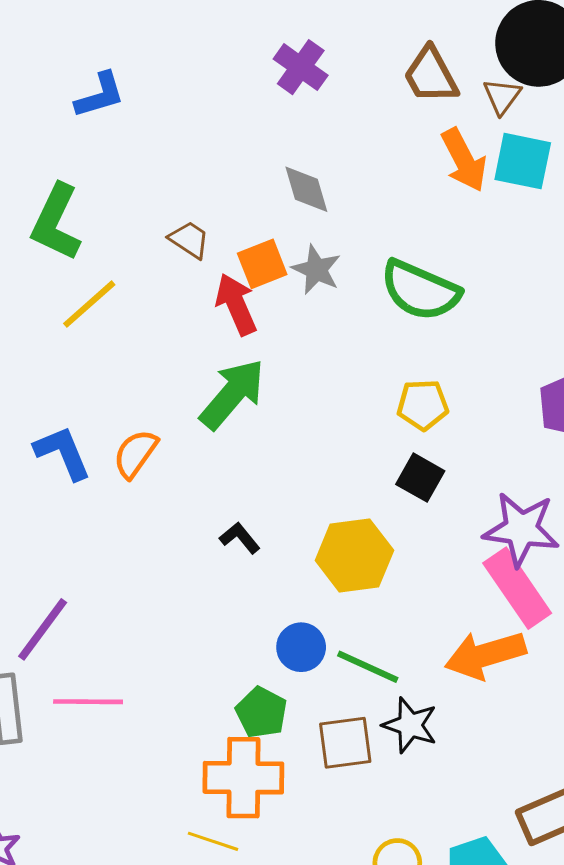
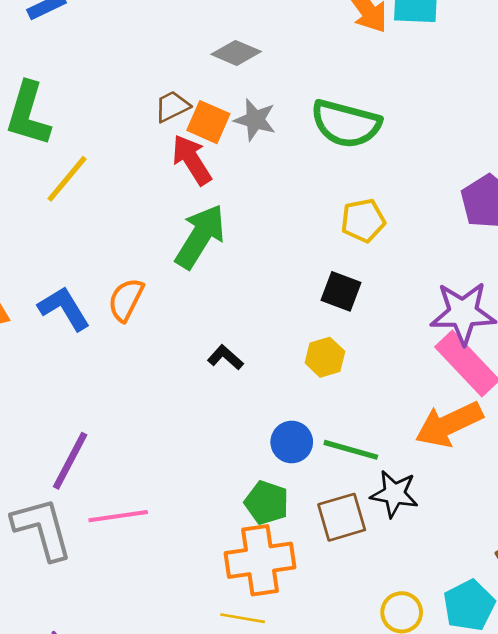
gray diamond: (306, 189) -> (236, 53), turned -42
brown trapezoid: (189, 240) -> (172, 106), moved, turned -51
orange square: (262, 264) -> (208, 122), turned -36
black square: (420, 478) -> (341, 291), moved
yellow hexagon: (354, 555) -> (325, 357), size x0.6

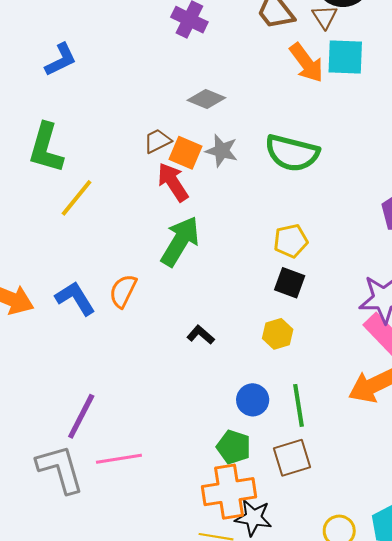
yellow pentagon: (363, 220) -> (291, 241), moved
green line: (351, 450) -> (298, 405), turned 66
black star: (394, 494) -> (253, 518), moved

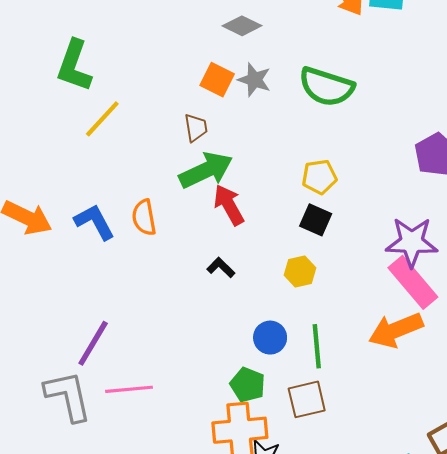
brown trapezoid: (157, 141) -> (196, 128), moved, turned 104
red arrow: (173, 182) -> (229, 205), moved
green arrow: (180, 241) -> (206, 170), turned 30
orange semicircle: (123, 291) -> (144, 217), turned -40

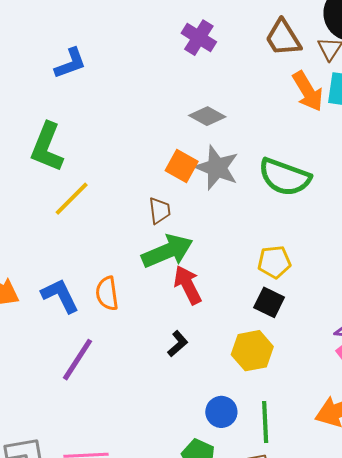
gray star: (254, 80) -> (217, 168), size x1.4
black L-shape: (221, 267) -> (178, 344), turned 92
yellow hexagon: (300, 271) -> (252, 351), size x1.4
purple line: (93, 343) -> (78, 360), moved

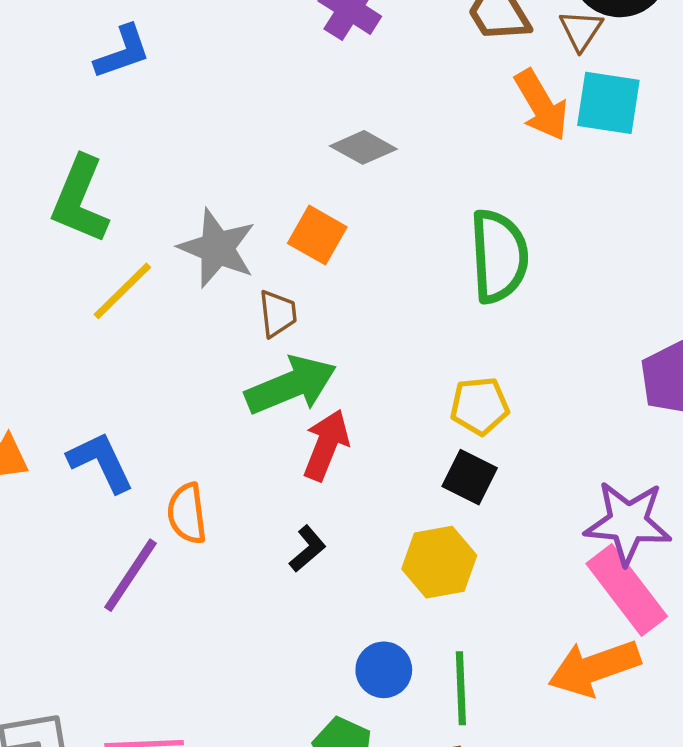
gray star: (217, 168) -> (217, 248), moved
green semicircle: (285, 177) -> (499, 256), turned -114
red arrow: (188, 285) -> (326, 445), turned 48
orange semicircle: (107, 293) -> (187, 513), moved

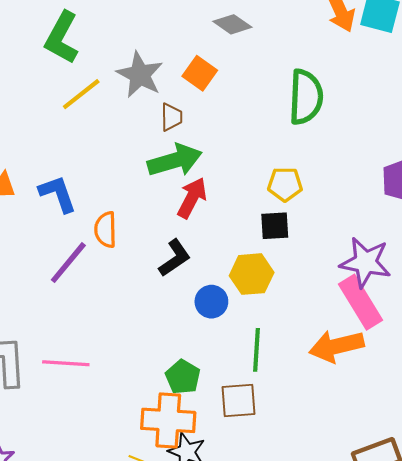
black square: (470, 477) -> (275, 226), turned -36
black L-shape: (308, 549) -> (175, 258), size x1.4
blue circle: (384, 670) -> (211, 302), moved

